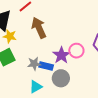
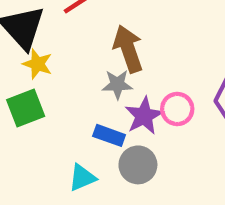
brown arrow: (39, 28) -> (128, 49), moved
gray star: (34, 64) -> (117, 84), moved

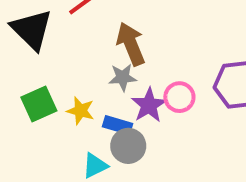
yellow star: (37, 64) -> (80, 111), moved
gray circle: (138, 165) -> (128, 146), moved

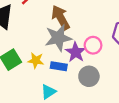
gray star: (123, 77) -> (58, 38), size x1.6
gray circle: (128, 146) -> (89, 76), moved

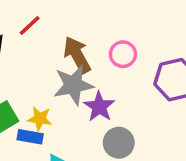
pink circle: (93, 45) -> (123, 54), moved
blue rectangle: (59, 66) -> (30, 137), moved

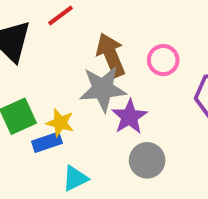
blue rectangle: (30, 137) -> (47, 142), turned -35

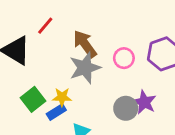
pink circle: (163, 60) -> (124, 58), moved
purple star: (129, 117) -> (144, 102), moved

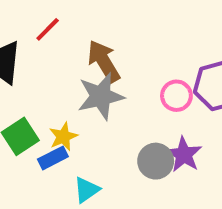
pink circle: (124, 58) -> (176, 96), moved
yellow star: (62, 97) -> (63, 137), turned -30

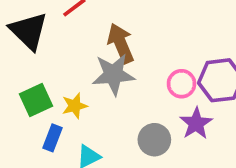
purple star: (184, 155) -> (196, 123), moved
blue rectangle: (53, 158) -> (52, 138), moved, turned -50

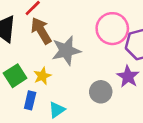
brown arrow: (121, 43) -> (41, 31), moved
pink circle: (181, 84) -> (112, 29), moved, size x1.6

